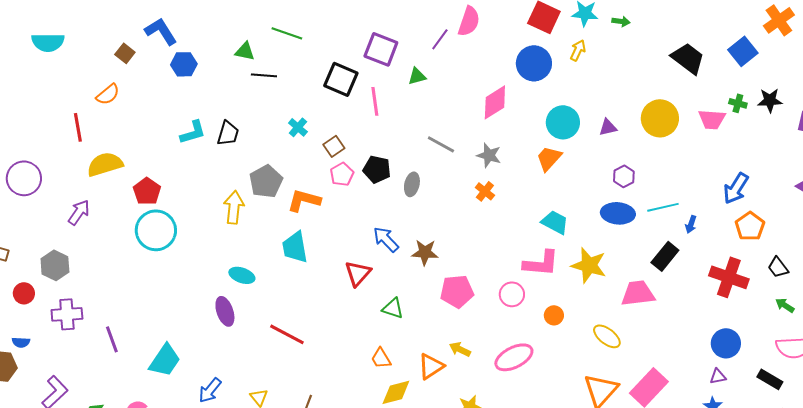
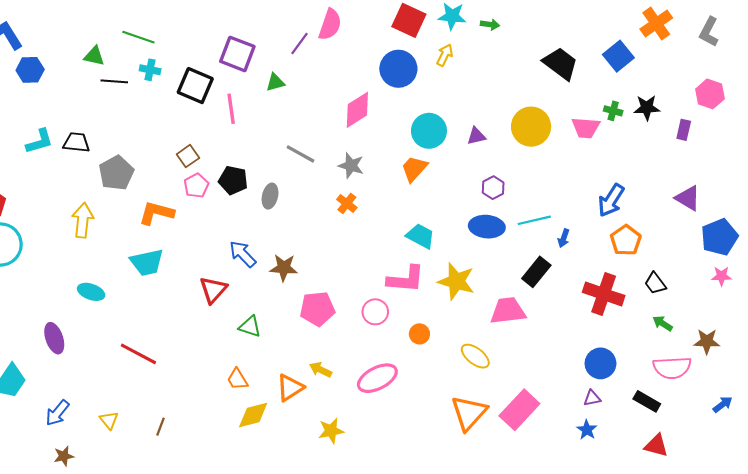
cyan cross: (298, 127) -> (150, 70), moved, turned -30
black trapezoid: (228, 133) -> (76, 142), turned -100
gray pentagon: (266, 181) -> (116, 173), moved
cyan trapezoid: (295, 247) -> (147, 262), turned -92
purple ellipse: (225, 311) -> (54, 338), moved

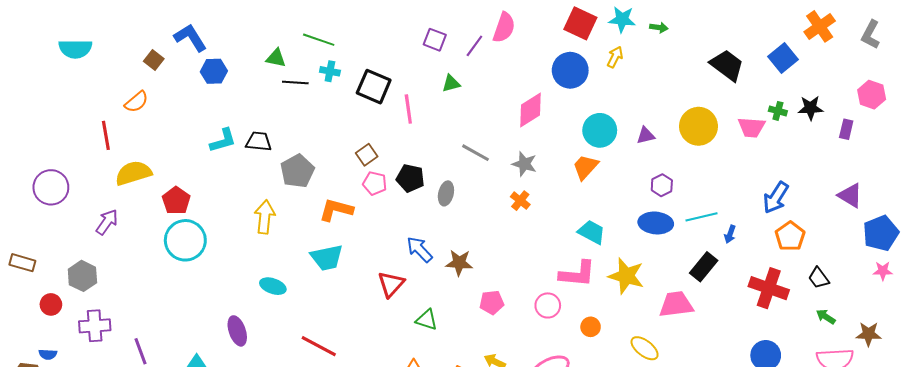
purple square: (237, 54) -> (435, 40), moved, size x0.7
pink pentagon: (196, 186) -> (375, 183), turned -30
pink pentagon: (317, 309) -> (492, 302), size x0.7

